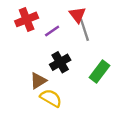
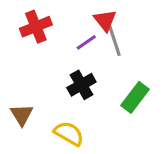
purple line: (52, 31) -> (86, 42), moved
brown triangle: (38, 81) -> (22, 115), moved, turned -30

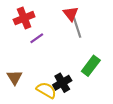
purple line: (86, 42) -> (37, 38), moved
black cross: (81, 85) -> (62, 83), moved

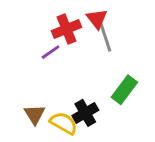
red cross: (24, 18) -> (66, 29), moved
brown triangle: (15, 77) -> (35, 114), moved

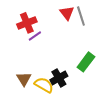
red cross: (66, 29) -> (27, 23), moved
gray line: (106, 38) -> (81, 16), moved

